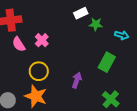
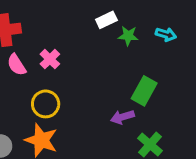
cyan arrow: (122, 35) -> (166, 34), moved
purple arrow: (77, 80) -> (122, 117), moved, turned -126

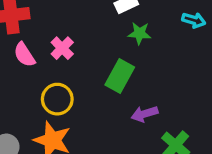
green star: (128, 36) -> (139, 33), moved
green rectangle: (144, 91) -> (120, 76), moved

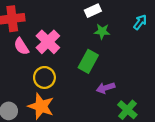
cyan arrow: (194, 20) -> (140, 22), turned -70
pink cross: (62, 48) -> (48, 42), size x1.5

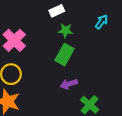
green rectangle: (88, 61) -> (64, 55), moved

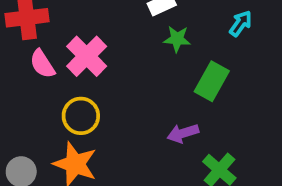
green rectangle: (64, 55) -> (212, 81), moved

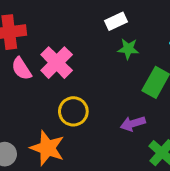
yellow circle: (81, 116) -> (73, 111), moved

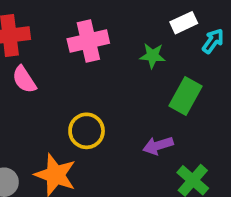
white rectangle: (116, 21) -> (184, 23), moved
pink cross: (57, 63) -> (88, 41), moved, turned 32

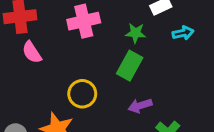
cyan arrow: (213, 41) -> (183, 33), moved, turned 42
green rectangle: (186, 96) -> (130, 66), moved

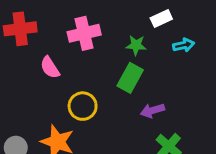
pink semicircle: (32, 52) -> (50, 67), moved
purple arrow: (140, 106) -> (152, 111), moved

